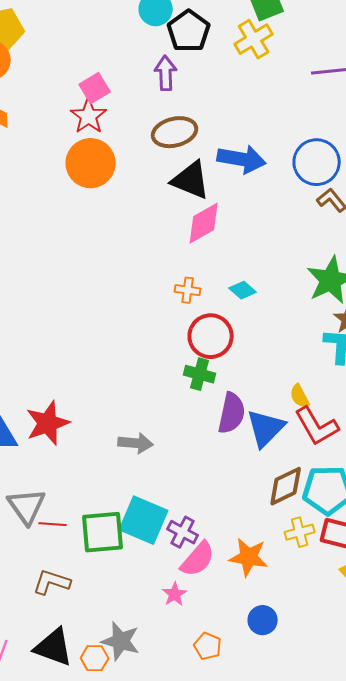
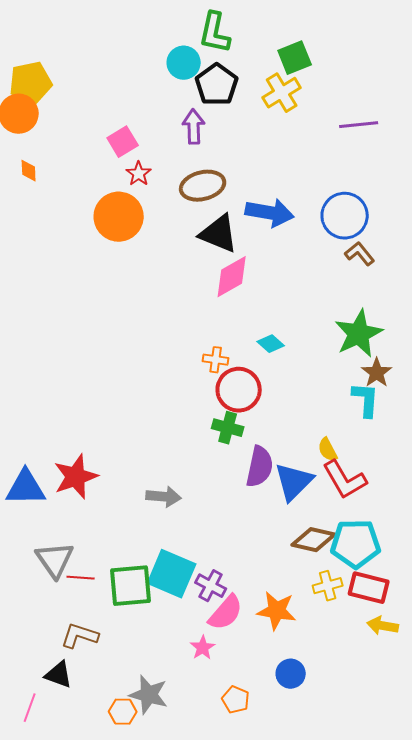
red star: (89, 116) -> (139, 174), moved, size x0.7
orange cross: (188, 290) -> (216, 360), moved
brown diamond: (286, 486) -> (314, 540), turned 39
black triangle: (54, 647) -> (59, 675), moved, size x0.7

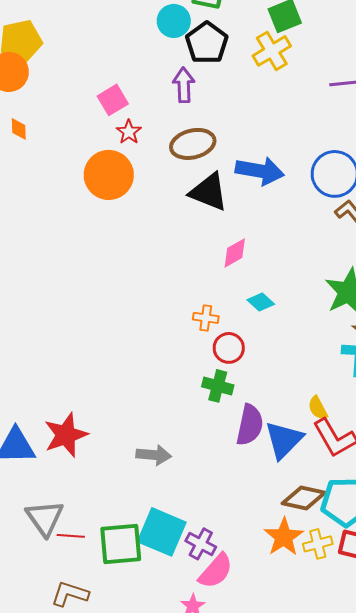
pink diamond: (232, 277) -> (235, 253), moved, size x0.7
red circle: (239, 390) -> (229, 348), size x0.7
orange star: (277, 611) -> (284, 537), moved, turned 30

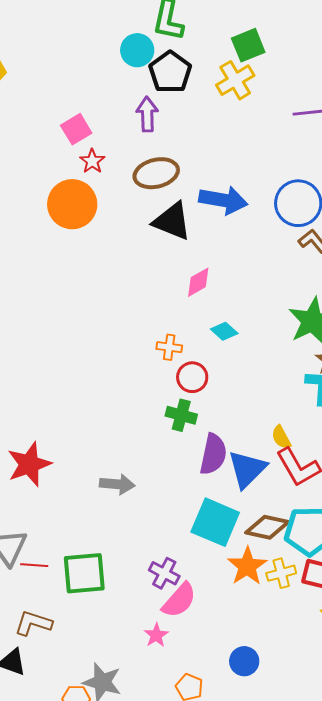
cyan square: (162, 532) -> (215, 522), moved

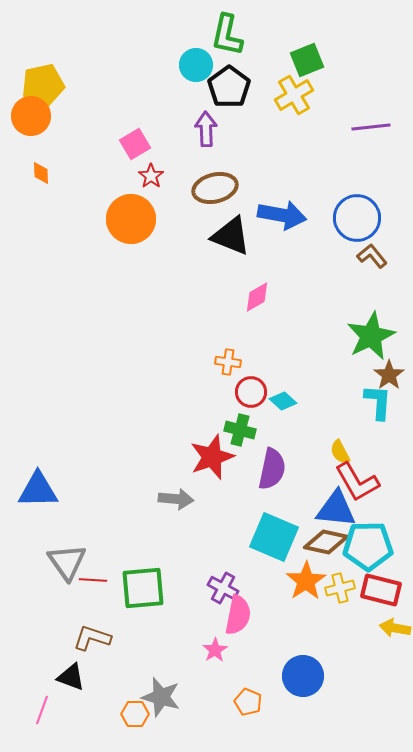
cyan diamond: (224, 331) -> (283, 401), moved
red star: (29, 464) -> (212, 457), moved
blue triangle: (247, 469) -> (336, 509), moved, turned 51
pink semicircle: (179, 600) -> (238, 615), turned -30
blue circle: (244, 661) -> (303, 676), size x1.4

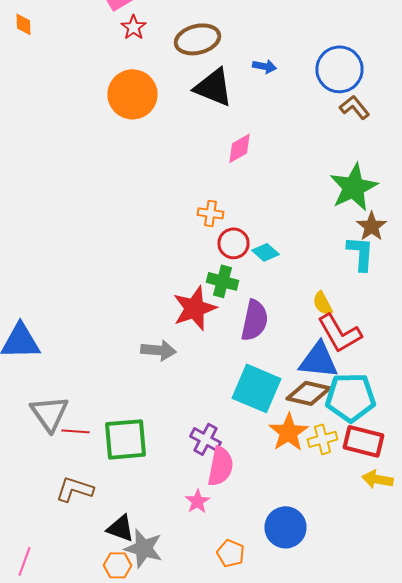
blue arrow: (282, 215) -> (264, 66), size x0.5
orange circle: (131, 219) -> (132, 94), moved
black triangle: (71, 677) -> (120, 528), moved

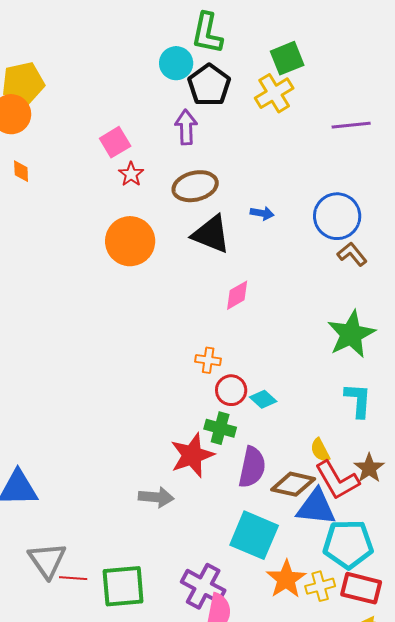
brown star: (372, 226) -> (369, 468), moved
brown diamond: (308, 393) -> (293, 484), moved
purple cross: (206, 439) -> (203, 586), size x1.4

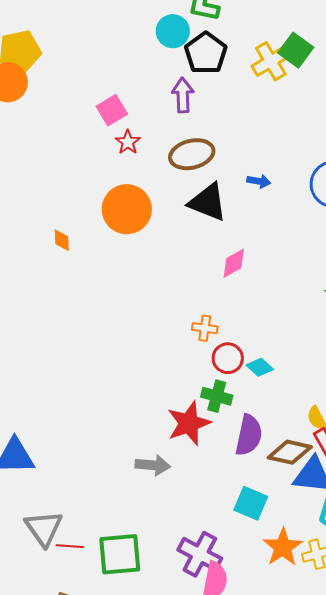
green square: (287, 58) -> (296, 50), moved, turned -32
orange diamond: (21, 171) -> (62, 240), moved
cyan square: (254, 535) -> (251, 503), size x0.7

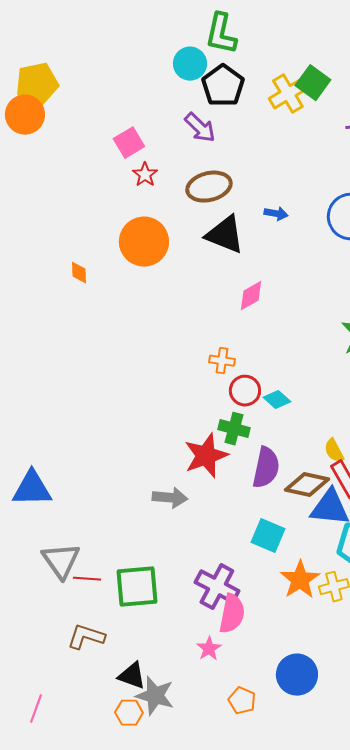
purple arrow: (183, 95) -> (200, 128), turned 136

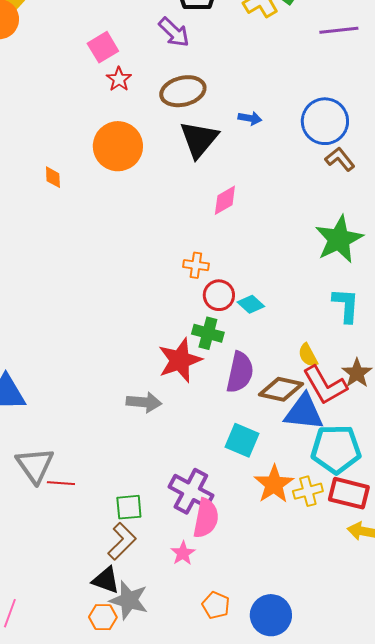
black triangle: (225, 235) -> (199, 139), turned 48
green square: (137, 587) -> (129, 507), moved, size x0.6
brown L-shape: (86, 637) -> (122, 541), moved, turned 117
blue circle: (297, 675) -> (271, 615), moved

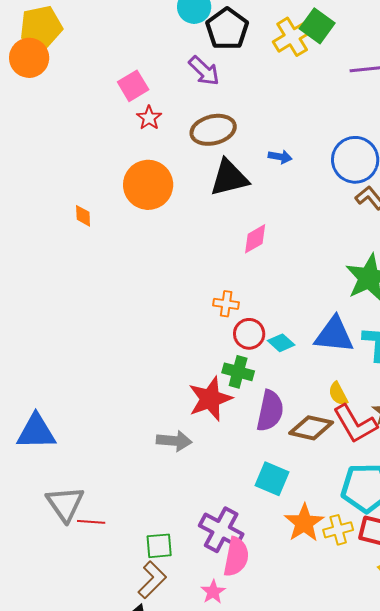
black triangle: (199, 139) -> (229, 178), turned 36
blue triangle: (304, 412) -> (334, 335), moved

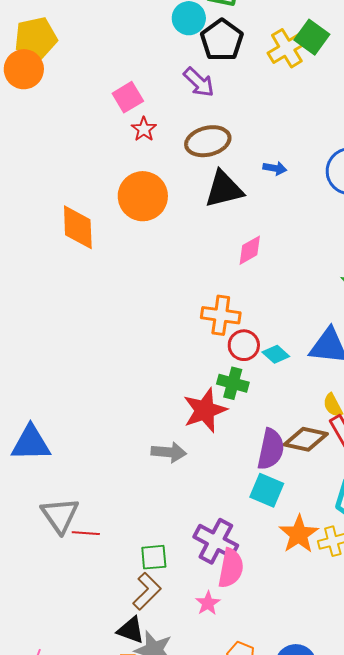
orange diamond: (83, 216) -> (78, 227), size x2.0
orange cross: (226, 304) -> (221, 315), size x1.5
purple semicircle: (270, 411) -> (271, 449), moved

